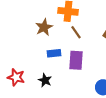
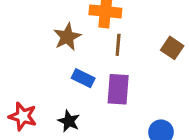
brown line: (76, 32) -> (118, 45), turned 40
blue rectangle: (54, 53) -> (83, 78), turned 32

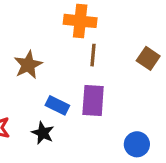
brown star: (67, 37) -> (28, 65), moved
blue rectangle: (83, 78) -> (57, 105), moved

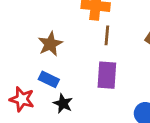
blue rectangle: (57, 105) -> (49, 79), moved

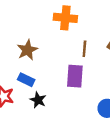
brown line: (107, 35) -> (84, 49), moved

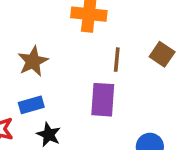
blue rectangle: (26, 80) -> (31, 105), turned -42

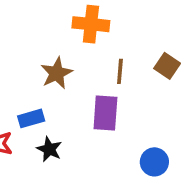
brown star: (33, 61) -> (57, 73), moved

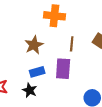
blue rectangle: (31, 118) -> (37, 72), moved

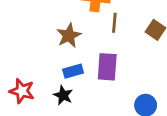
brown line: (72, 44) -> (114, 23), moved

